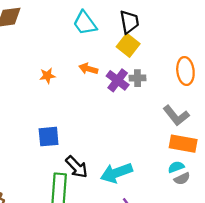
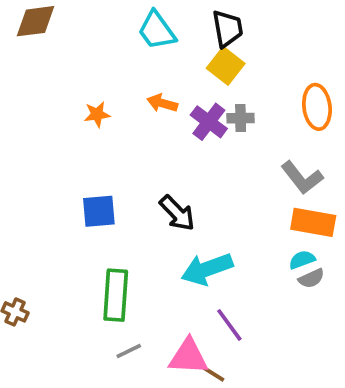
black arrow: (77, 167) -> (177, 213), moved

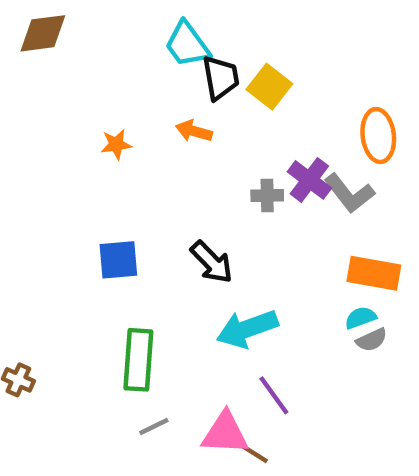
black trapezoid: (228, 29) -> (221, 78), moved
gray cross: (241, 118) -> (267, 195), moved
purple cross: (209, 122) -> (309, 180), moved
gray L-shape: (302, 178) -> (349, 193), moved

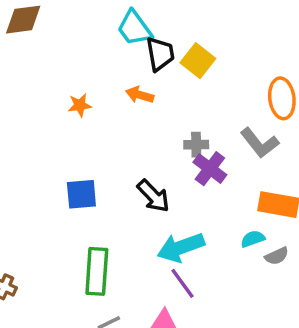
purple cross: (309, 180) -> (210, 169), moved
cyan semicircle: (361, 318) -> (253, 239), moved
purple line: (274, 395) -> (182, 283), moved

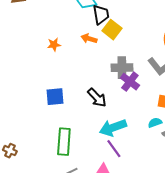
yellow square: (198, 61) -> (112, 30), moved
gray cross: (196, 145) -> (122, 68), size x1.5

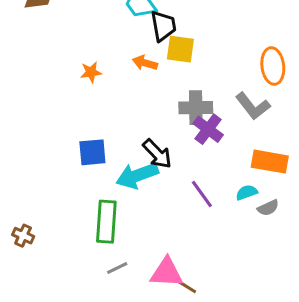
yellow square: (112, 30) -> (180, 49), turned -30
cyan arrow: (113, 128) -> (137, 175), moved
purple line: (114, 149) -> (202, 194), moved

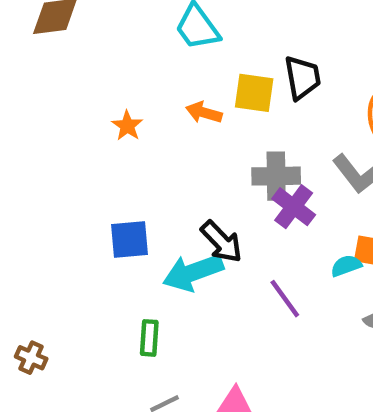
black trapezoid: (163, 26) -> (302, 78), moved
orange star: (91, 72) -> (127, 126), turned -30
cyan semicircle: (247, 192) -> (346, 266), moved
green rectangle: (106, 222) -> (149, 338), size x0.6

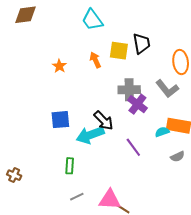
orange arrow: (204, 113) -> (95, 60), turned 49

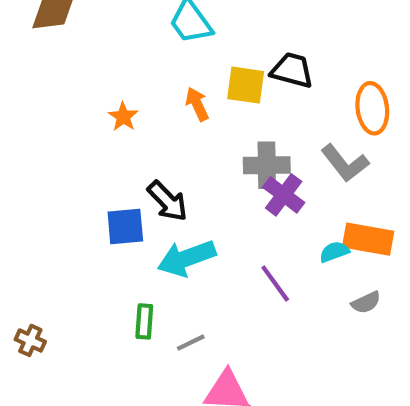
black trapezoid: (142, 44) -> (292, 70), turned -65
black arrow: (104, 121) -> (168, 201), moved
gray line: (77, 197) -> (191, 343), moved

